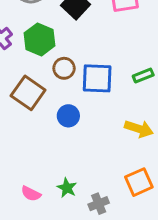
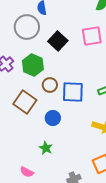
green star: (67, 188) -> (46, 148), moved

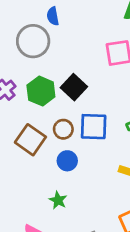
black square: (58, 41) -> (74, 87), moved
brown circle: (50, 85) -> (63, 129), moved

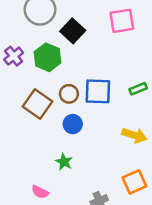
black square: (74, 87) -> (73, 31), moved

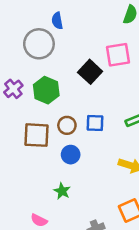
black square: (73, 31) -> (90, 72), moved
blue square: (98, 91) -> (95, 123), size x0.7
brown square: (37, 104) -> (37, 135), turned -32

